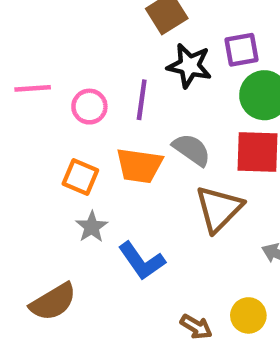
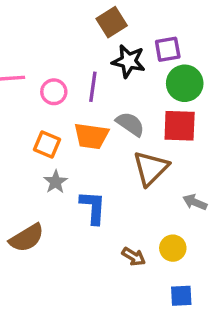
blue L-shape: (142, 261) -> (93, 207), turned -141

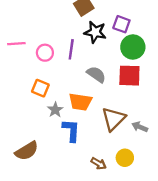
purple square: (168, 49) -> (121, 24), turned 30
orange trapezoid: (91, 136) -> (80, 102), moved
brown triangle: (151, 168) -> (113, 119), moved
gray star: (56, 182) -> (55, 110), moved

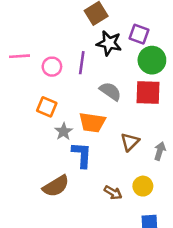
brown triangle: (113, 119) -> (130, 142), size x0.7
gray arrow: (140, 127) -> (160, 151), turned 84
brown semicircle: (27, 151) -> (56, 186), moved

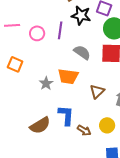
orange square: (47, 107) -> (15, 64), moved
blue L-shape: (82, 155) -> (66, 115), moved

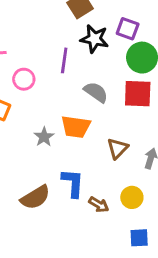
pink circle: (37, 33) -> (24, 79), moved

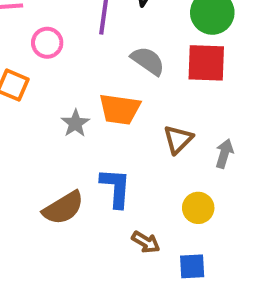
brown arrow: (99, 205) -> (146, 242), moved
blue square: (139, 238) -> (192, 266), moved

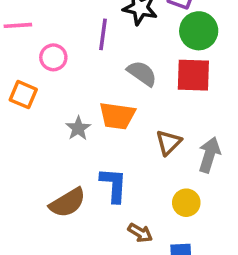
gray arrow: (224, 154) -> (209, 155), size x1.4

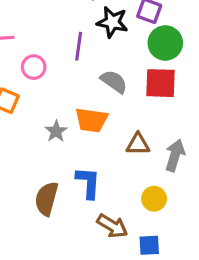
brown triangle: (169, 142) -> (138, 144), turned 45
brown semicircle: (68, 203) -> (46, 199), turned 136
brown arrow: (140, 233) -> (112, 226), size x1.4

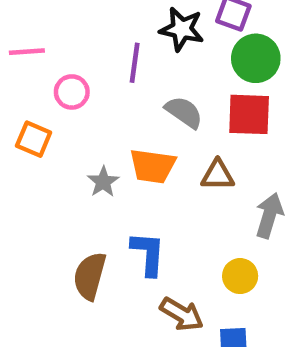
brown triangle: (138, 144) -> (218, 175), moved

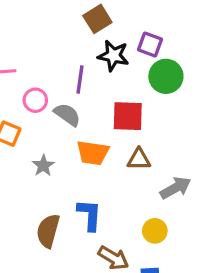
gray semicircle: (184, 112) -> (67, 115), moved
red square: (249, 114) -> (128, 116), moved
gray star: (103, 182) -> (43, 166), moved
gray arrow: (269, 215) -> (176, 188), turned 44

